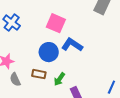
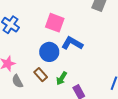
brown rectangle: (39, 74) -> (41, 75), turned 40

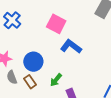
blue circle: (49, 52) -> (33, 62), moved
brown rectangle: (41, 75) -> (30, 82), moved

